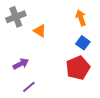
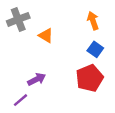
purple arrow: (21, 64) -> (37, 79), moved
purple line: (29, 87) -> (20, 100), moved

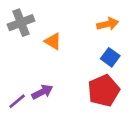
orange arrow: (93, 21) -> (108, 24), turned 96
purple line: (20, 100) -> (17, 101), moved

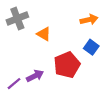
red pentagon: (104, 91) -> (67, 65), moved

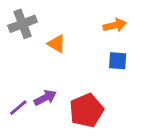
blue square: (91, 47) -> (118, 61), turned -32
red pentagon: (67, 65) -> (86, 110), moved

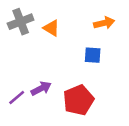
orange triangle: (57, 44) -> (51, 28), moved
blue square: (118, 61) -> (93, 55), moved

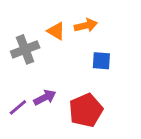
gray cross: (21, 22) -> (25, 49), moved
orange arrow: (104, 23) -> (86, 25), moved

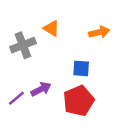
orange arrow: (86, 25) -> (99, 32), moved
blue square: (101, 61) -> (81, 68), moved

